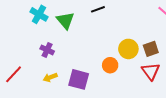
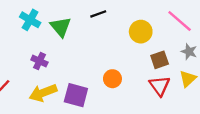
yellow circle: (128, 49) -> (141, 32), moved
yellow arrow: (50, 77) -> (43, 93), size x1.6

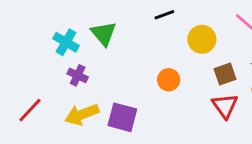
black line: (98, 14) -> (164, 15), moved
cyan cross: (30, 20) -> (66, 42), moved
orange circle: (112, 79) -> (169, 80), moved

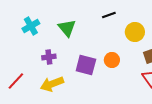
cyan cross: (66, 42) -> (31, 26), moved, turned 30
purple cross: (78, 75) -> (49, 57), turned -32
purple square: (122, 117) -> (86, 65), moved

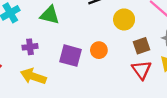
green triangle: (67, 28) -> (50, 15), turned -36
yellow arrow: (52, 84) -> (33, 76), turned 40

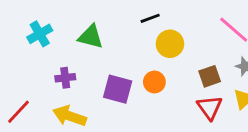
yellow circle: (124, 19) -> (170, 44), moved

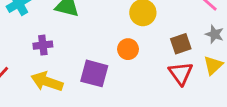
purple square: (118, 89) -> (94, 73), moved

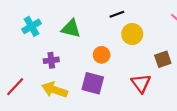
orange circle: (128, 49) -> (102, 55), moved
red triangle: (181, 73) -> (141, 83), moved

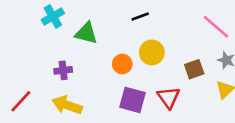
cyan cross: (32, 26) -> (53, 16), moved
yellow circle: (132, 34) -> (152, 52), moved
purple square: (93, 83) -> (133, 100), moved

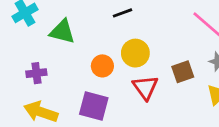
red triangle: (168, 97) -> (145, 87), moved
purple square: (133, 100) -> (94, 106), moved

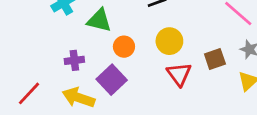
orange circle: (102, 66) -> (124, 47), moved
purple square: (94, 106) -> (112, 80), moved, turned 32

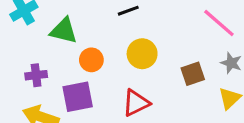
red triangle: (179, 74) -> (136, 103), moved, turned 40
purple square: (112, 80) -> (78, 97), turned 32

